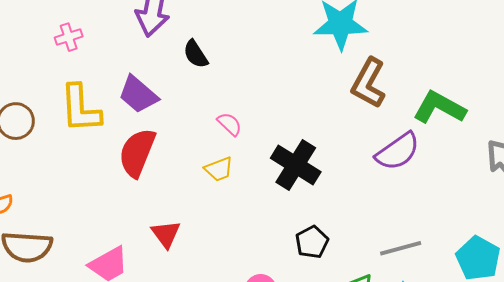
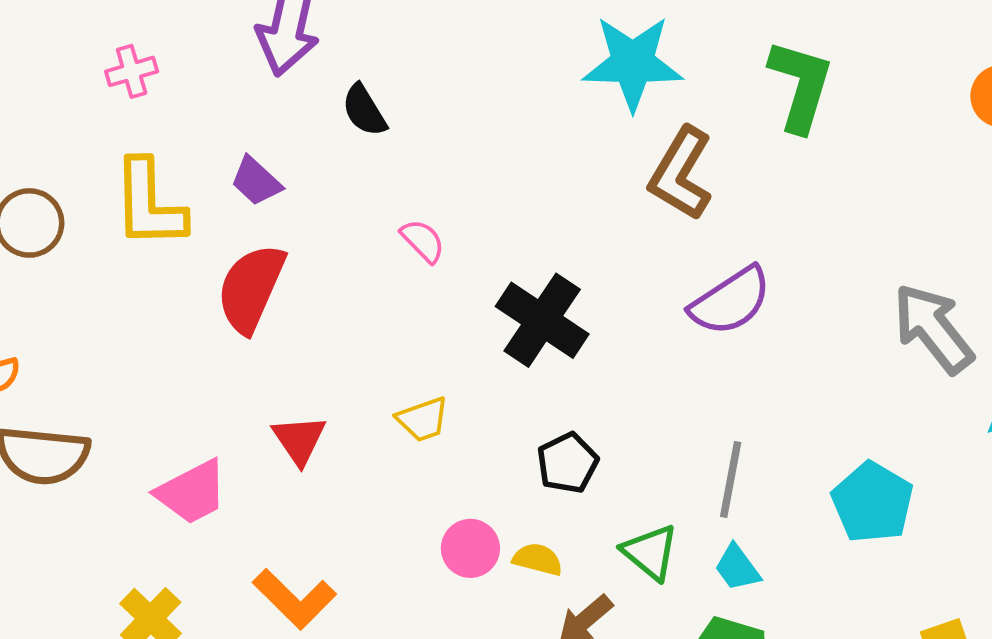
purple trapezoid: (138, 94) -> (256, 181), size x0.7
green L-shape: (439, 108) -> (801, 86), moved, turned 76
yellow trapezoid: (219, 169) -> (423, 419), moved
gray line: (401, 248) -> (731, 479), turned -66

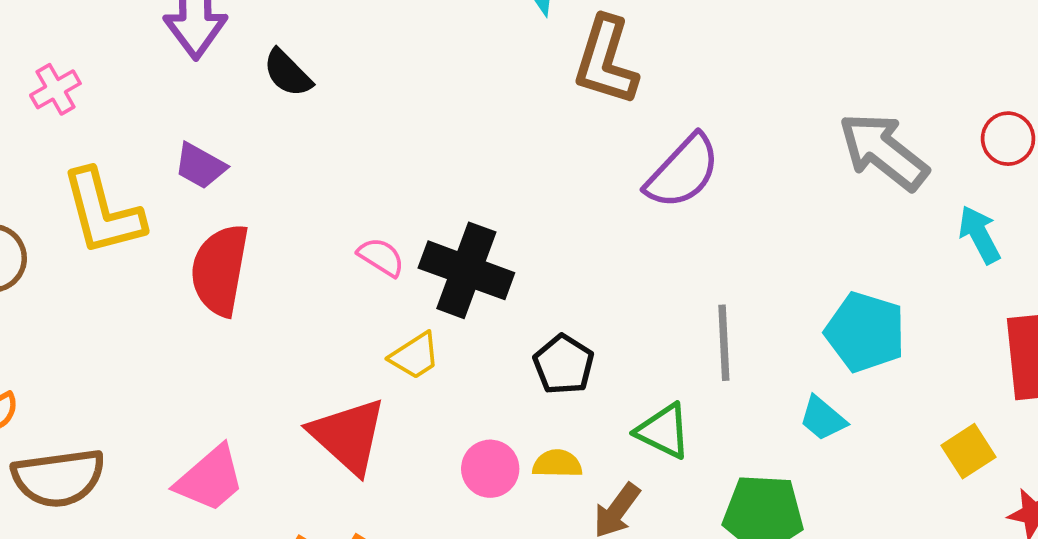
pink semicircle: (423, 241) -> (381, 257), moved
black cross: (542, 320) -> (466, 270), moved
red triangle: (299, 440) -> (348, 436), moved, size x1.5
cyan trapezoid: (737, 568) -> (823, 418), moved

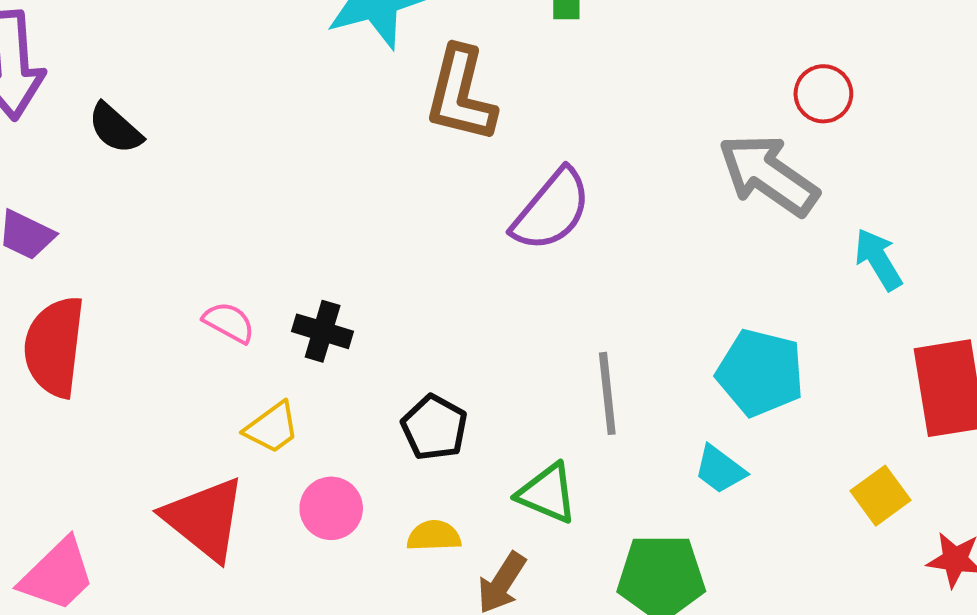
red circle: (1008, 139) -> (823, 94), moved
black cross: (466, 270) -> (323, 331), size x0.6
pink circle: (490, 469) -> (331, 508), moved

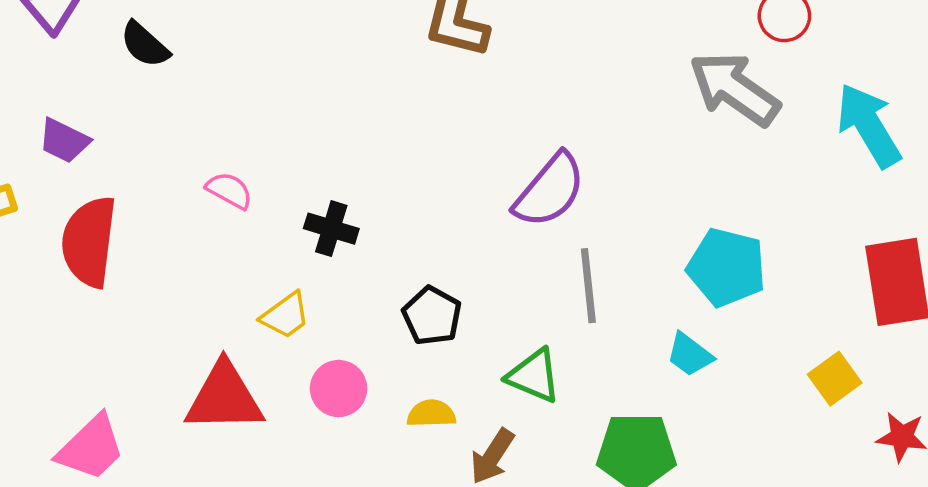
purple semicircle: (552, 210) -> (550, 190), moved
cyan arrow: (878, 259) -> (869, 125), moved, size x1.5
pink semicircle: (229, 322) -> (229, 190), moved
red triangle: (205, 519) -> (224, 398), turned -40

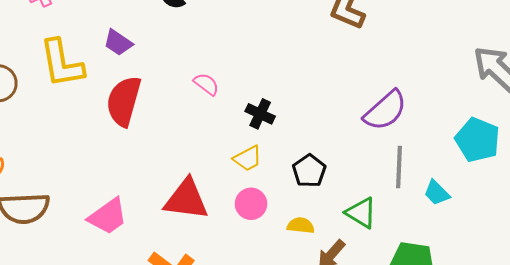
cyan pentagon: (727, 267) -> (477, 140), moved
yellow trapezoid: (285, 316) -> (247, 158), moved
cyan trapezoid: (690, 355) -> (437, 193), moved

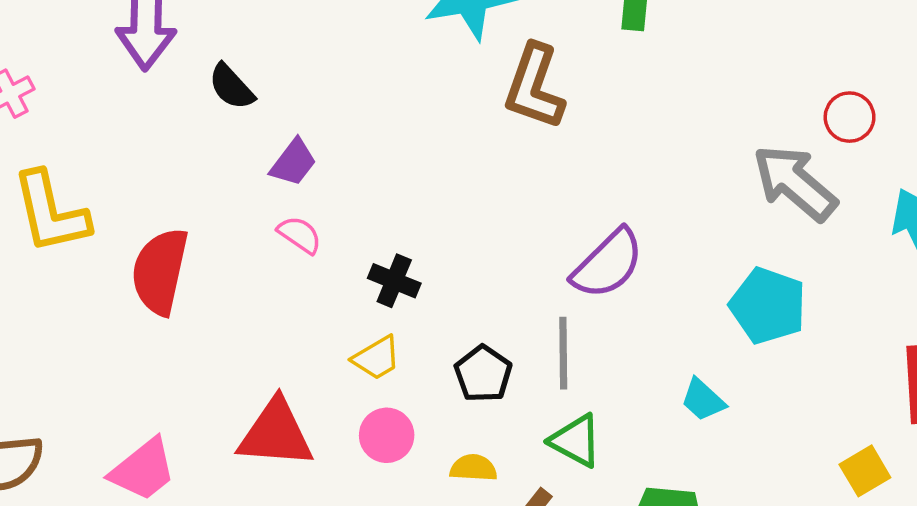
purple trapezoid: (118, 43) -> (293, 162), moved, turned -84
gray line: (399, 167) -> (563, 353), moved

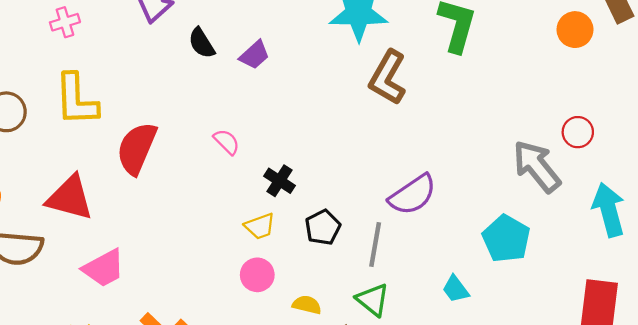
purple trapezoid: (293, 162) -> (255, 55), moved
black pentagon: (483, 374) -> (323, 227), moved
red triangle: (276, 434) -> (70, 198), moved

